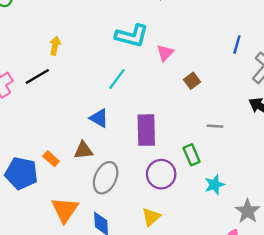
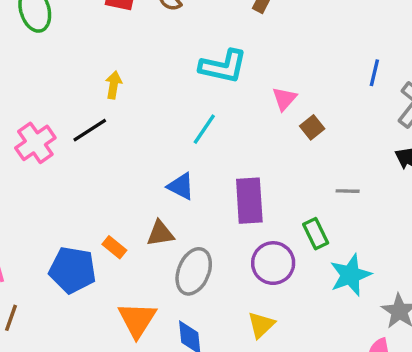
pink triangle: (165, 53) -> (284, 99), moved
cyan star: (215, 185) -> (350, 275), size x1.4

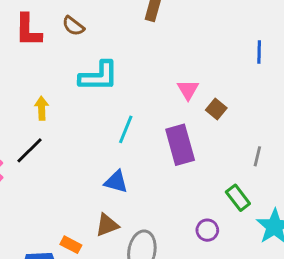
cyan L-shape: (223, 66) -> (99, 76), moved
gray line: (348, 191) -> (257, 156), turned -66
purple rectangle: (249, 201) -> (180, 145), moved
purple circle: (273, 263) -> (207, 230), size x0.6

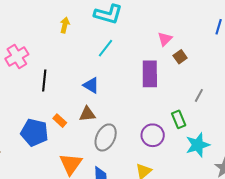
cyan line: (126, 129) -> (105, 48), moved
black line: (30, 150) -> (44, 80), moved, turned -55
blue triangle: (116, 182) -> (91, 85), moved
purple circle: (207, 230) -> (153, 135), size x1.5

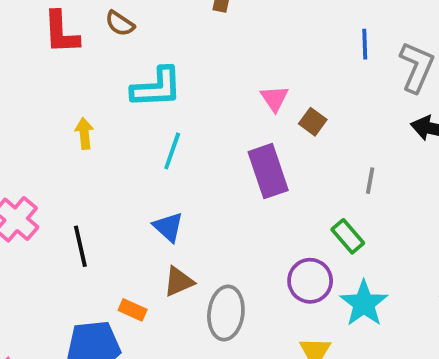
blue triangle: (91, 85) -> (168, 227), turned 30
cyan star: (198, 145) -> (364, 303), moved

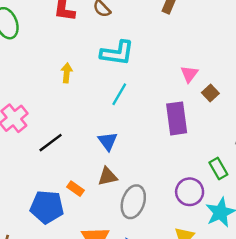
black line: (80, 246) -> (51, 143), turned 55

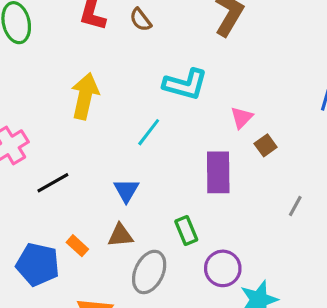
cyan L-shape: (117, 53) -> (185, 84), moved
yellow arrow: (67, 73) -> (85, 96), size x1.8
green rectangle: (218, 169) -> (186, 231), moved

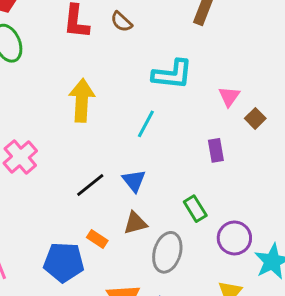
purple rectangle: (218, 172) -> (216, 150), size x0.6
black line: (53, 183) -> (90, 185), moved

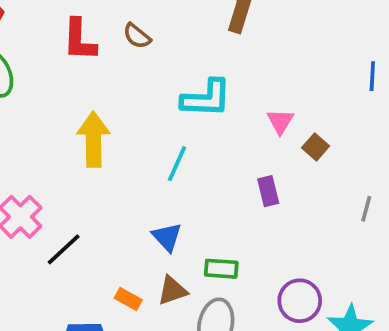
black line: (90, 185) -> (64, 249), moved
green rectangle: (195, 209) -> (221, 269), moved, turned -50
orange rectangle: (97, 239) -> (128, 299), moved

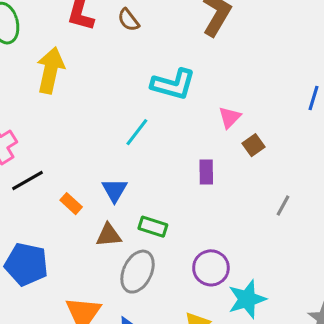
yellow arrow: (93, 139) -> (50, 70), moved
orange rectangle: (128, 299) -> (71, 204), moved

